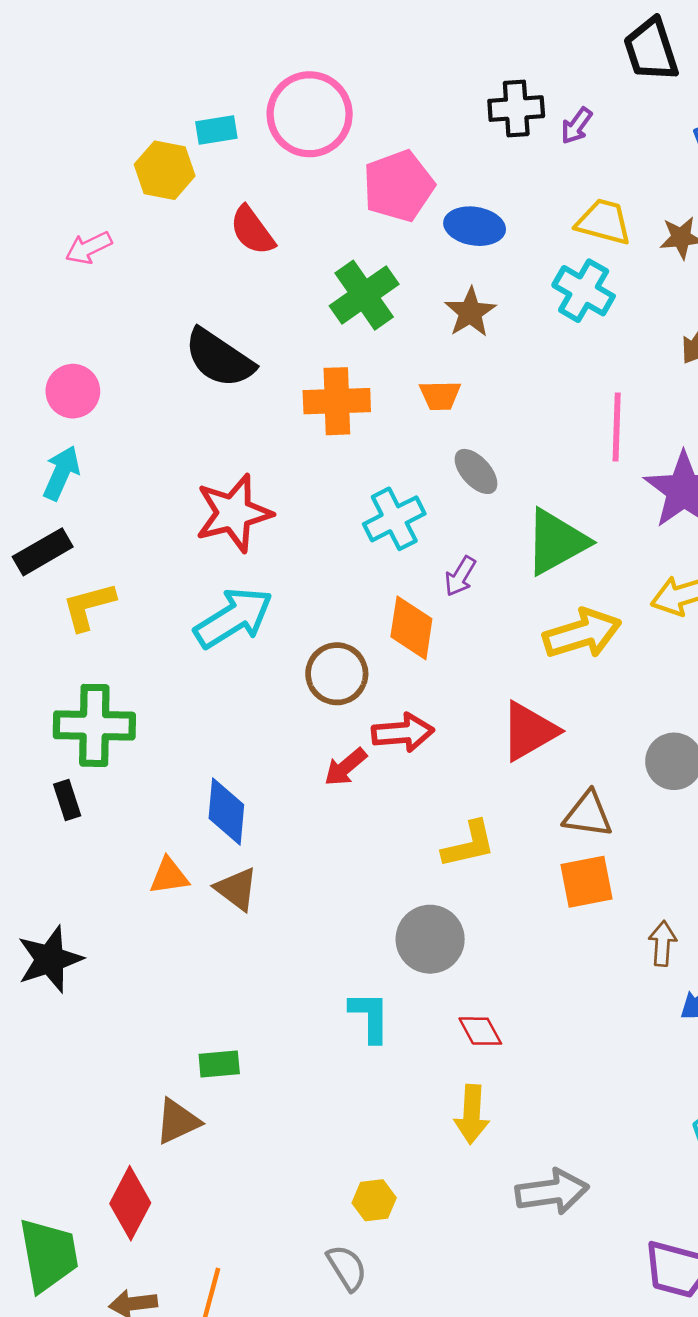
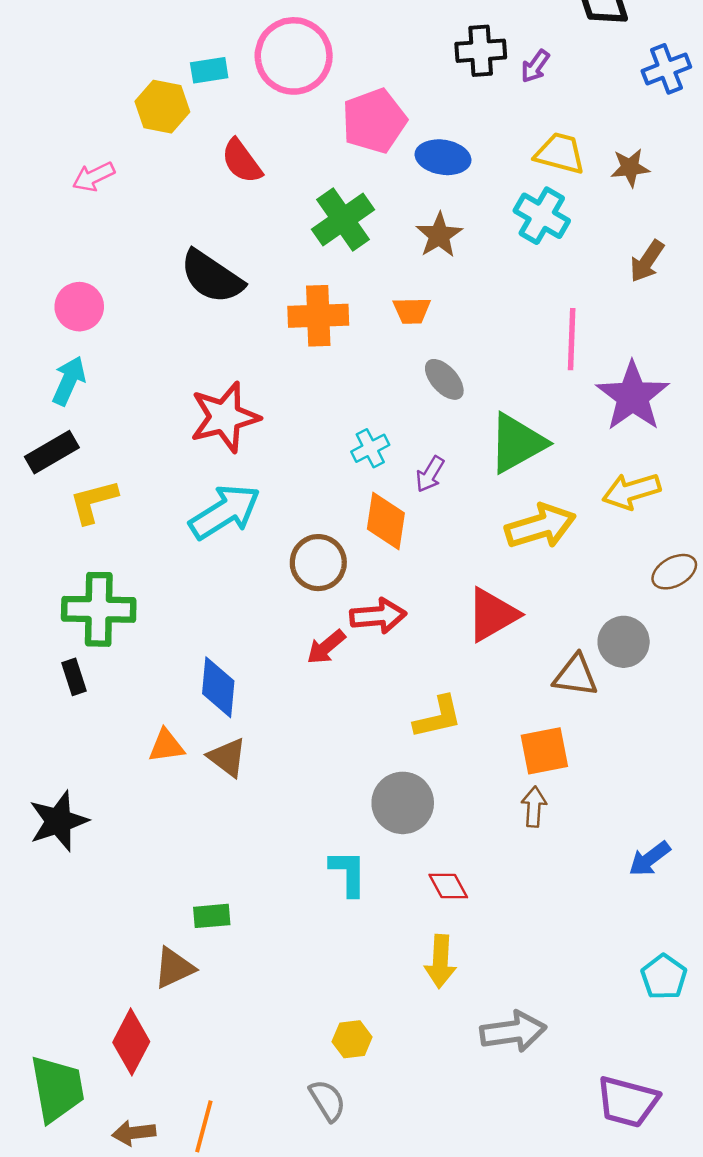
cyan cross: (394, 519) -> (370, 448), moved, size x0.7
brown triangle: (588, 814) -> (576, 676), moved
brown arrow: (663, 944) -> (534, 807), moved

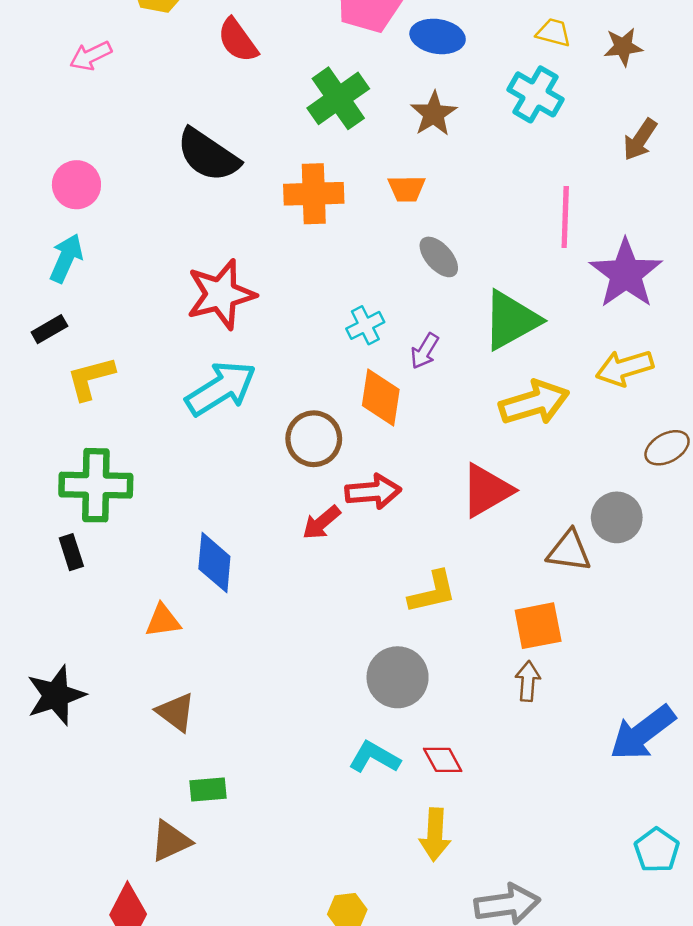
yellow trapezoid: (560, 153) -> (554, 33), size x0.7
black rectangle: (52, 452) -> (49, 329), size x0.7
brown triangle: (227, 757) -> (176, 712), moved
blue arrow: (650, 859) -> (643, 733), size x1.6
cyan L-shape: (348, 873) -> (374, 757), moved, turned -60

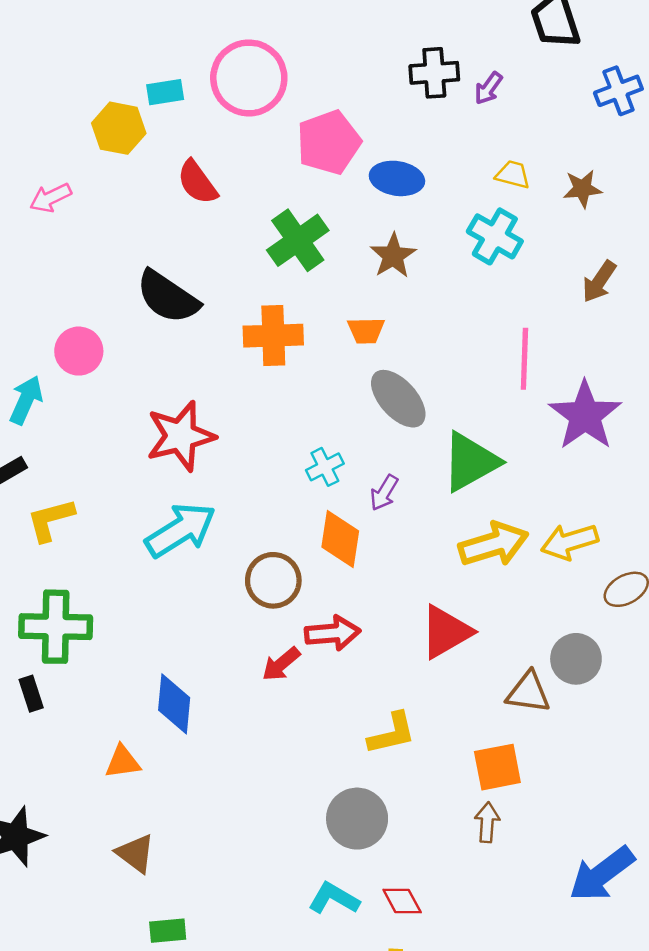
pink circle: (76, 185) -> (79, 351), moved
gray ellipse: (439, 257) -> (398, 399), size x1.4
yellow arrow: (624, 368) -> (570, 542), moved

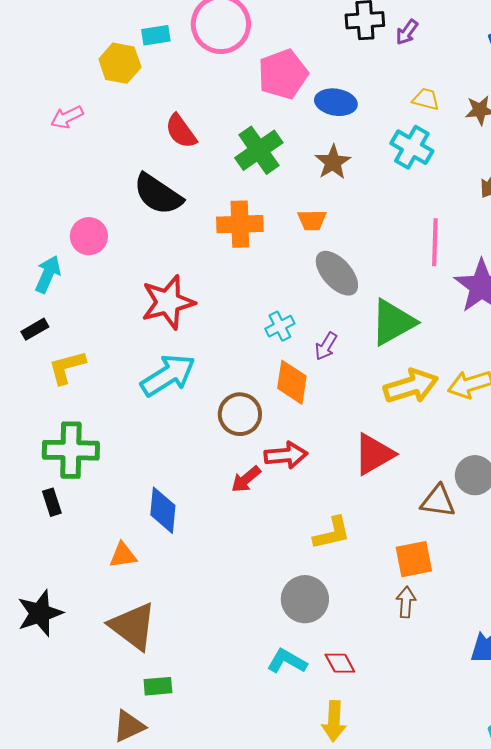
red semicircle: (197, 182) -> (181, 131), moved
brown triangle: (135, 853) -> (133, 626), size x1.6

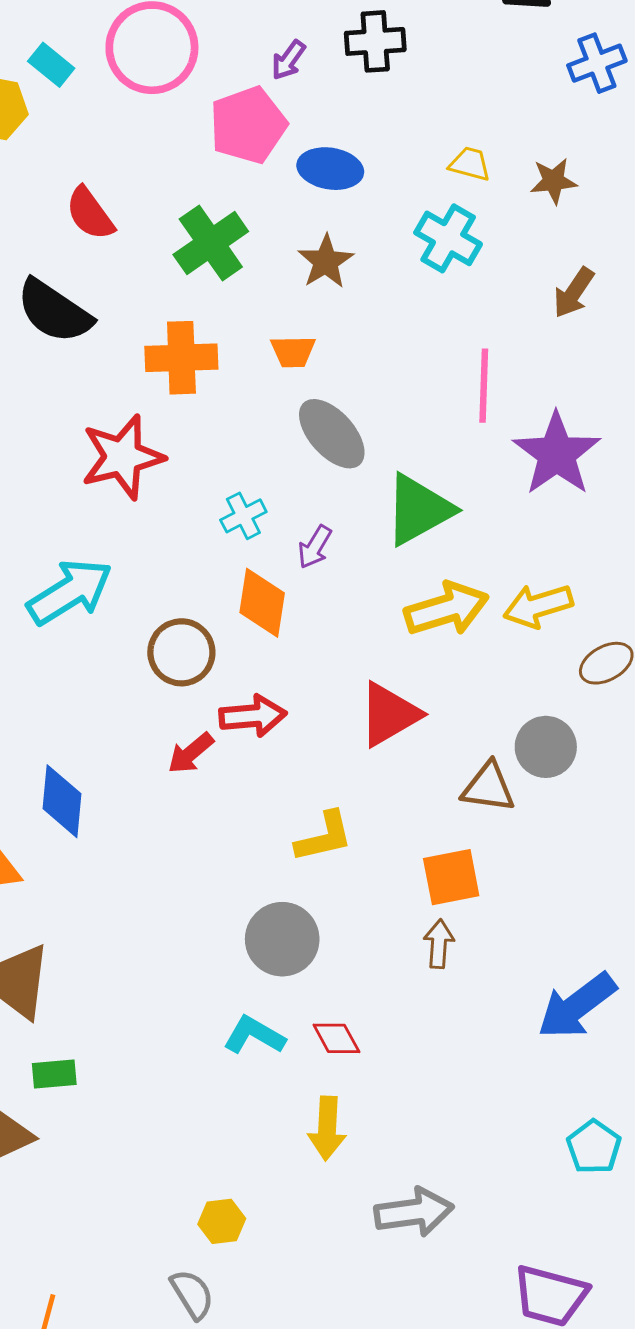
purple arrow: (407, 32) -> (288, 60), moved
cyan rectangle: (156, 35) -> (51, 65), turned 48
red star: (168, 302) -> (122, 457), moved

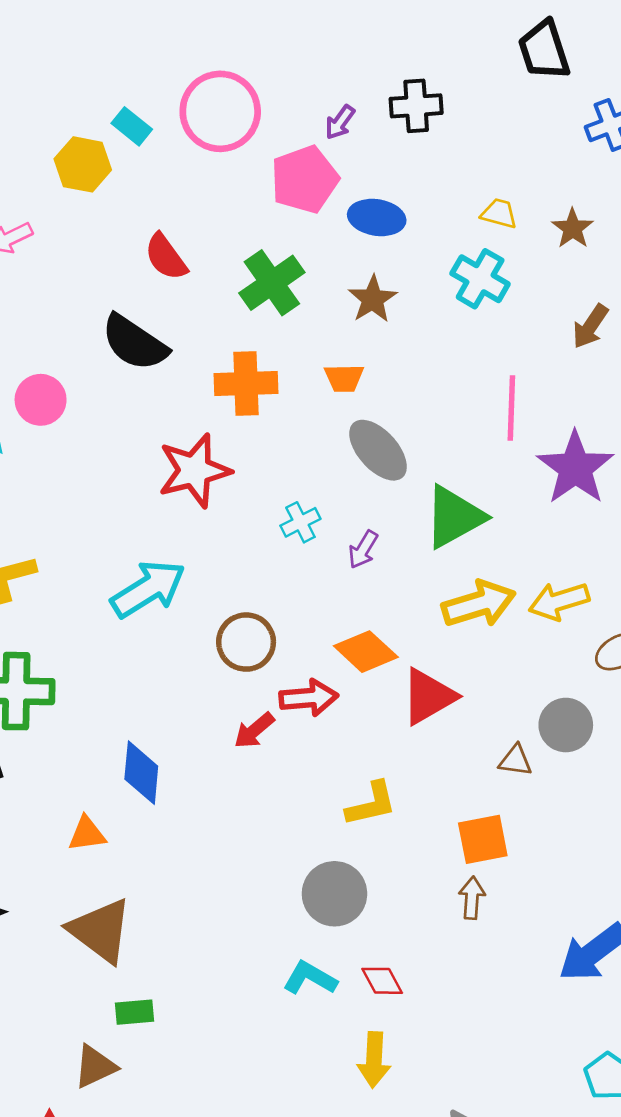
brown star: (554, 181) -> (573, 228), turned -30
orange diamond: (262, 603) -> (366, 652), moved, turned -56
brown triangle: (488, 787) -> (515, 760), size x0.7

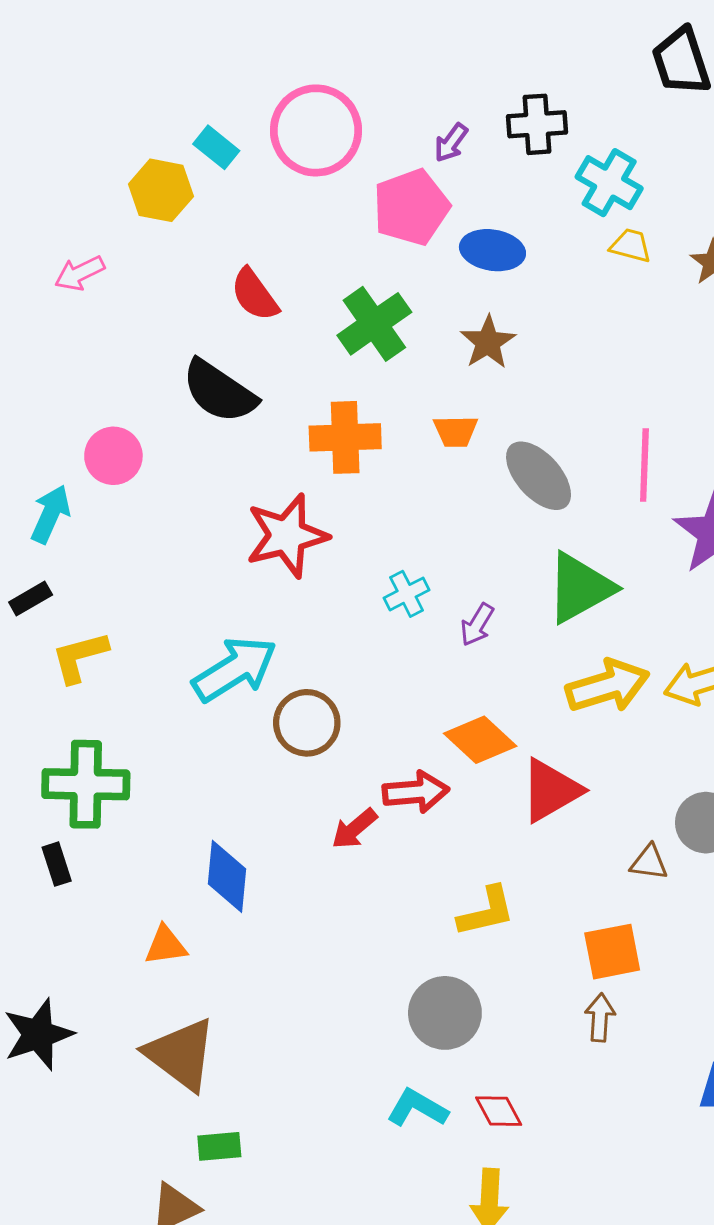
cyan cross: (480, 279) -> (609, 183), moved
gray ellipse: (378, 450) -> (539, 476), moved
brown circle: (246, 642) -> (307, 723), moved

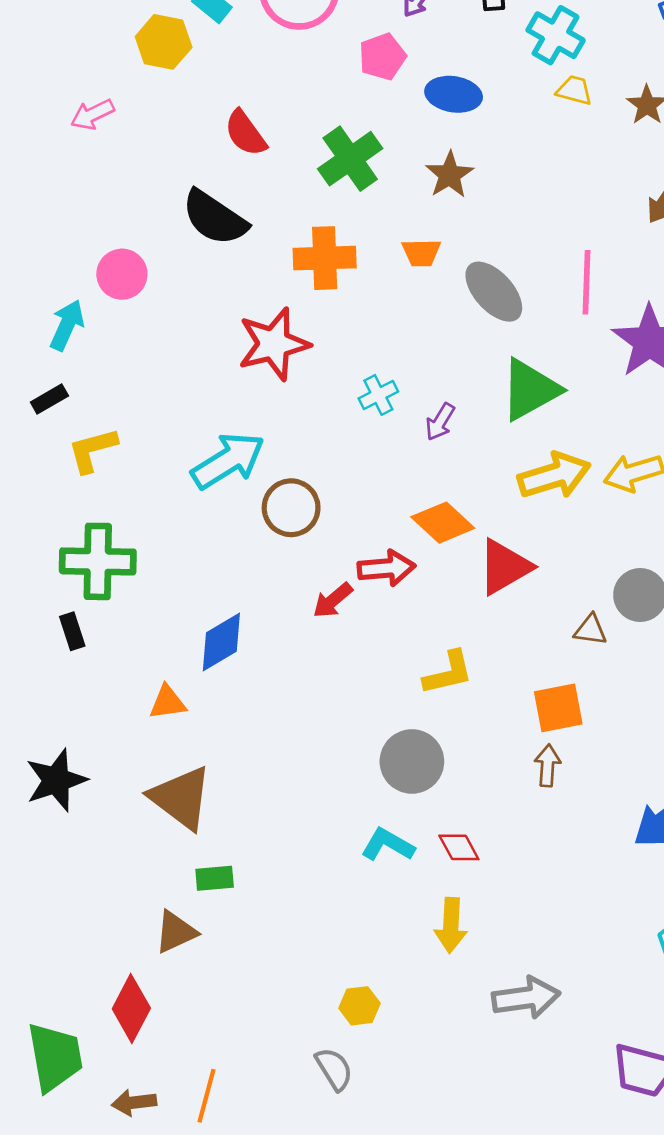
pink pentagon: (411, 207) -> (382, 57), size x0.7
blue diamond: (227, 876) -> (221, 642), turned 54

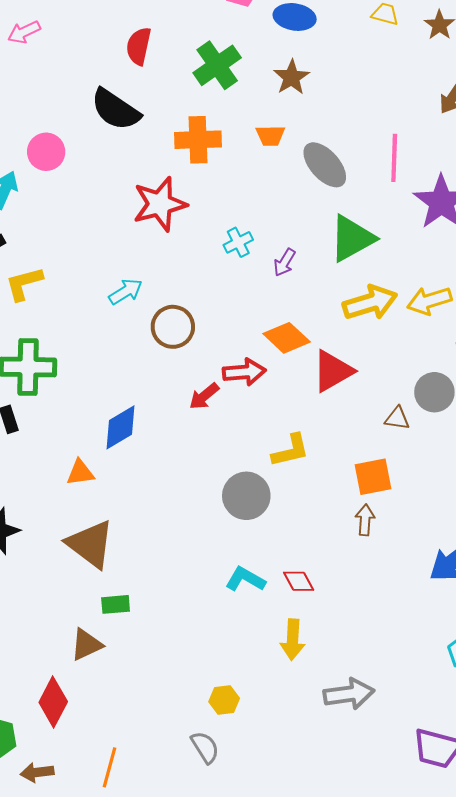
red semicircle: (245, 133) -> (139, 46), turned 48
cyan arrow: (228, 461) -> (126, 292), size x0.6
gray circle: (412, 761) -> (246, 496), moved
brown arrow: (134, 1102) -> (37, 772), moved

